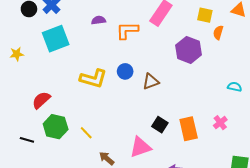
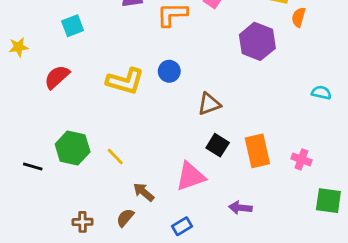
cyan square: (56, 39) -> (73, 26), size x0.6
brown triangle: (151, 82) -> (209, 104), moved
red semicircle: (41, 100) -> (57, 77), moved
pink cross: (220, 123) -> (301, 159), moved, turned -32

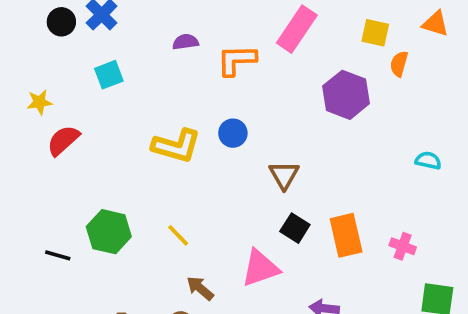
red semicircle: (57, 77) -> (63, 140), moved
brown triangle: (209, 104) -> (284, 175), turned -40
yellow line: (115, 157) -> (178, 235), moved

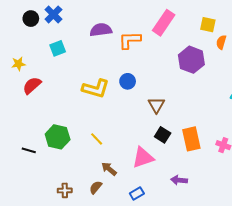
purple semicircle: (185, 42) -> (101, 30), size x1.5

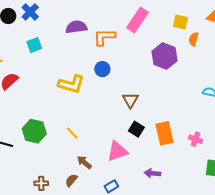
blue circle: (128, 81) -> (102, 69), moved

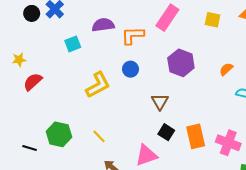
orange semicircle: (194, 39) -> (226, 69), moved, turned 32
cyan square: (34, 45) -> (73, 44), moved
purple hexagon: (164, 56) -> (181, 63), moved
yellow L-shape: (71, 84) -> (98, 85), turned -44
pink cross: (196, 139) -> (228, 143), size x1.6

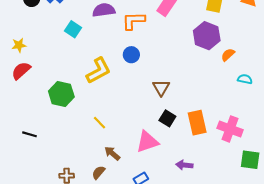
cyan square: (73, 44) -> (73, 29), turned -35
purple hexagon: (181, 63) -> (207, 36), moved
red semicircle: (33, 82) -> (21, 71), moved
green hexagon: (59, 134) -> (61, 94), moved

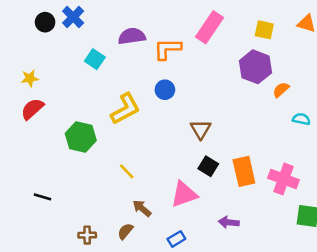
black line: (30, 134) -> (43, 197), moved

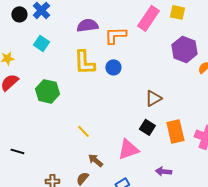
yellow square: (264, 30) -> (177, 12), moved
cyan square: (95, 59) -> (41, 43), moved
yellow L-shape: (125, 109) -> (84, 62), moved, turned 116
brown triangle: (201, 129) -> (153, 98), moved, turned 30
green hexagon: (81, 137) -> (47, 91), moved

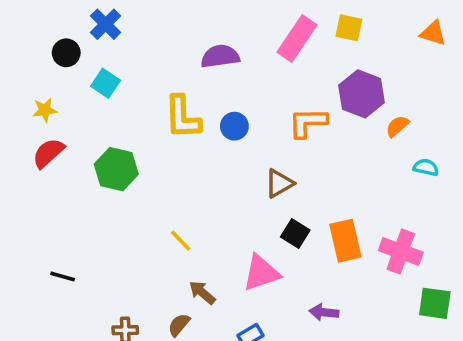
black circle: (19, 14) -> (66, 53), moved
purple semicircle: (87, 25) -> (220, 56), moved
orange L-shape: (115, 35) -> (308, 123), moved
brown triangle: (153, 98) -> (279, 183), moved

